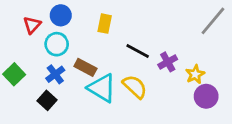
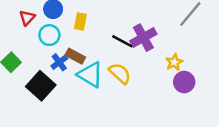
yellow rectangle: (105, 24) -> (80, 21), moved
purple cross: (168, 62) -> (143, 38), moved, size x1.5
blue cross: (55, 74) -> (59, 62), moved
black square: (47, 100) -> (41, 86), size x1.6

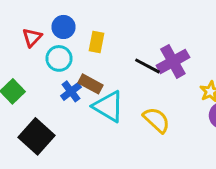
yellow semicircle: (120, 73) -> (156, 120), moved
black square: (41, 86) -> (37, 136), moved

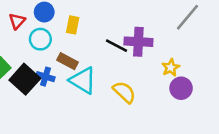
purple cross: (173, 61) -> (138, 42), turned 32
blue cross: (71, 91) -> (45, 77), moved, turned -36
black square: (37, 136) -> (25, 79), moved

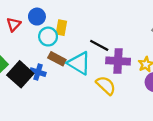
cyan circle: (40, 39) -> (48, 37), moved
purple cross: (138, 42) -> (118, 61), moved
cyan triangle: (83, 80) -> (79, 63), moved

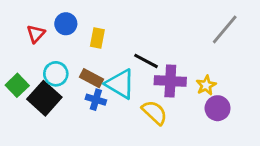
cyan circle: (48, 37) -> (56, 74), moved
blue cross: (38, 72) -> (96, 100), moved

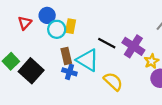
cyan circle: (56, 74) -> (57, 29), moved
brown rectangle: (92, 78) -> (66, 56), turned 49
purple cross: (170, 81) -> (133, 46), moved, turned 30

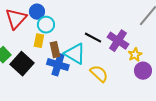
red triangle: (25, 23) -> (16, 19), size x1.6
yellow rectangle: (71, 26) -> (39, 41), moved
blue cross: (69, 72) -> (58, 65), size x1.5

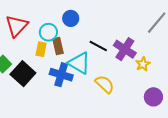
blue circle: (37, 12) -> (71, 18), moved
brown rectangle: (55, 50) -> (58, 46), moved
purple circle: (143, 71) -> (153, 97), moved

